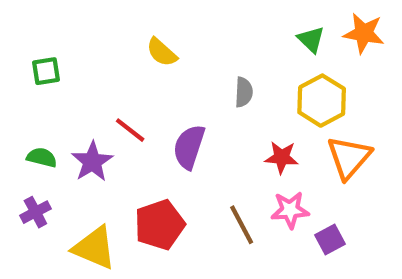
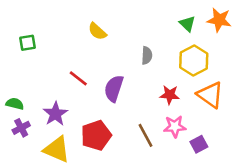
green semicircle: (42, 157) -> (15, 104), moved
orange triangle: (349, 157) -> (210, 95), turned -36
purple star: (92, 162) -> (55, 114), moved

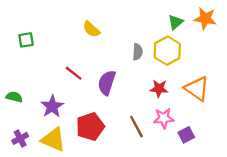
green triangle: (187, 24) -> (176, 22), turned 35
yellow hexagon: (194, 61) -> (167, 51), moved
purple cross: (21, 128) -> (20, 138), moved

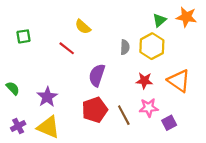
red line: (74, 73) -> (67, 48), moved
green semicircle: (14, 97) -> (13, 88), turned 32
red pentagon: (90, 127) -> (95, 110), moved

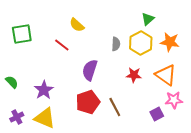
orange star: (186, 17) -> (170, 42), moved
green square: (23, 36) -> (22, 34), size x1.5
pink star: (149, 108) -> (174, 100), moved

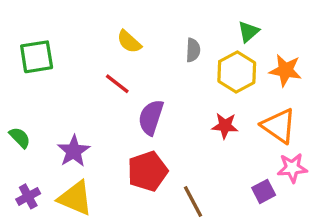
gray semicircle: (116, 44) -> (193, 50), moved
red line: (62, 45) -> (117, 84), moved
brown line: (115, 107) -> (193, 201), moved

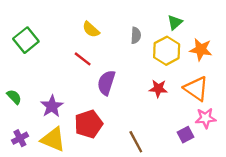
green square: (37, 57) -> (26, 40), turned -30
red pentagon: (148, 171) -> (89, 124), moved

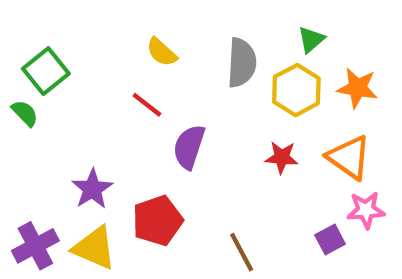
gray semicircle: (136, 35) -> (242, 63), size x1.6
green semicircle: (14, 97) -> (25, 113), moved
purple cross: (20, 138) -> (35, 246), size x1.5

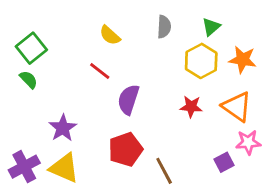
gray semicircle: (242, 63) -> (164, 27), moved, size x0.7
green semicircle: (25, 113) -> (29, 80), moved
red pentagon: (157, 221) -> (126, 149), moved

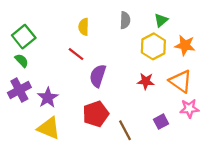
yellow semicircle: (110, 35) -> (84, 27), turned 49
purple square: (224, 162) -> (161, 122), moved
purple cross: (24, 167) -> (19, 90), moved

